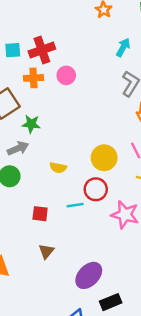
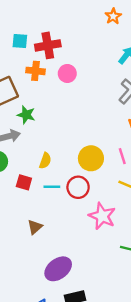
yellow semicircle: (58, 168) -> (45, 161), turned -91
cyan line: (75, 205) -> (52, 187), moved
red square: (40, 214) -> (24, 182), moved
brown triangle: (46, 251) -> (35, 227), moved

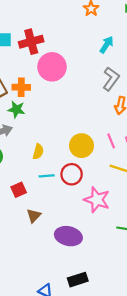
orange cross: (35, 71) -> (21, 87), moved
pink circle: (67, 73) -> (52, 67), size x1.6
red square: (24, 182) -> (19, 190), moved, turned -35
purple ellipse: (58, 269) -> (68, 236), moved, turned 55

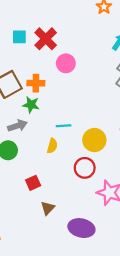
red cross: (31, 42) -> (46, 39), turned -30
pink circle: (52, 67) -> (66, 63), size x0.7
cyan line: (47, 176) -> (64, 126), moved

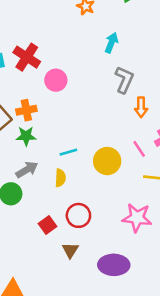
gray arrow: (17, 126) -> (27, 170), moved
red circle: (85, 168) -> (78, 215), moved

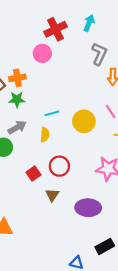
red cross: (27, 57) -> (55, 29), moved, turned 30

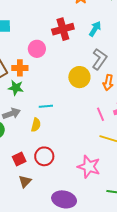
pink circle: (42, 53) -> (37, 49), moved
yellow circle: (84, 121) -> (79, 77), moved
brown triangle: (52, 195) -> (25, 181), moved

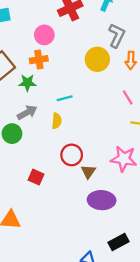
orange cross: (20, 68) -> (39, 60), moved
red square: (19, 159) -> (36, 177), moved, turned -32
brown triangle: (25, 181) -> (88, 172), moved

